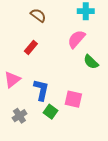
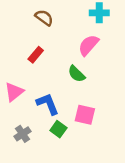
green semicircle: (91, 62) -> (76, 74), moved
blue L-shape: (41, 90) -> (48, 104), turned -35

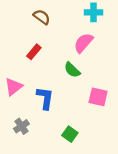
blue L-shape: (48, 104) -> (45, 98), turned 30
pink square: (85, 115) -> (98, 97), moved
green square: (58, 129) -> (70, 134), moved

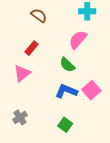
pink triangle: (14, 87) -> (22, 73), moved
pink square: (98, 97) -> (91, 90), turned 36
blue L-shape: (45, 98) -> (66, 91), moved, turned -75

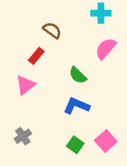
brown semicircle: (39, 15) -> (52, 30), moved
pink semicircle: (78, 40) -> (106, 49), moved
pink square: (91, 90) -> (106, 141), moved

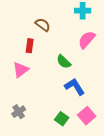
red rectangle: (36, 56) -> (30, 46), turned -32
blue L-shape: (76, 106) -> (75, 87), moved, turned 35

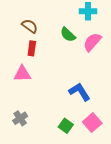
brown semicircle: (43, 25) -> (30, 26), moved
green semicircle: (64, 62) -> (68, 35), moved
pink triangle: (21, 70) -> (22, 74), turned 36

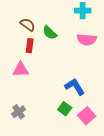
green semicircle: (68, 35) -> (50, 33), moved
pink semicircle: (92, 42) -> (87, 40), turned -126
green square: (66, 126) -> (65, 109), moved

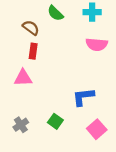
green semicircle: (50, 33) -> (55, 13), moved
blue L-shape: (75, 87) -> (83, 97), turned -65
green square: (65, 109) -> (55, 121), moved

